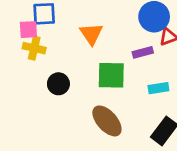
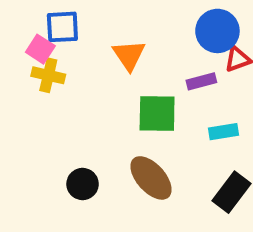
pink square: (28, 30) -> (40, 49), turned 36
black circle: (58, 84) -> (83, 184), moved

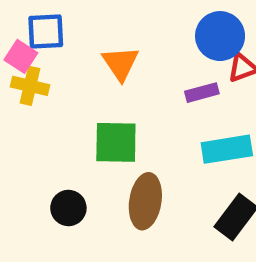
green square: (157, 114) -> (116, 142), moved
cyan rectangle: (223, 132) -> (227, 149), size x1.5
brown ellipse: (151, 178) -> (145, 201), turned 51

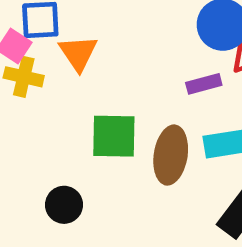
orange triangle: (120, 63) -> (78, 53), moved
brown ellipse: (145, 201) -> (171, 155), moved

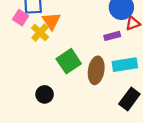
yellow cross: (24, 77) -> (40, 33), moved, turned 30
green square: (114, 136) -> (69, 61), turned -35

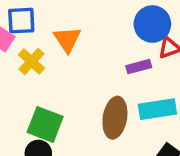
orange triangle: (51, 21) -> (67, 39), moved
green square: (69, 61) -> (45, 124), moved, turned -35

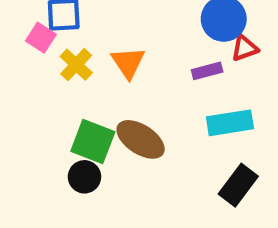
orange triangle: (67, 39) -> (128, 63), moved
brown ellipse: (115, 118) -> (141, 139), moved, turned -66

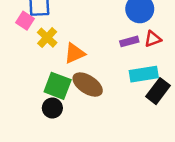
red triangle: (244, 48) -> (153, 39), moved
orange triangle: (128, 63) -> (75, 53), moved, turned 40
black rectangle: (238, 185) -> (158, 91), moved

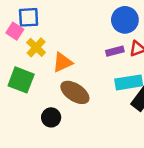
green square: (58, 86) -> (21, 80), moved
black circle: (52, 108) -> (51, 117), moved

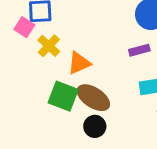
green square: (21, 80) -> (63, 96), moved
black circle: (51, 117) -> (95, 126), moved

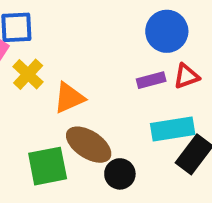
green square: (63, 96) -> (48, 166), moved, turned -32
black circle: (95, 126) -> (120, 174), moved

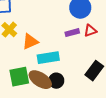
cyan rectangle: (173, 129) -> (48, 58), moved
brown ellipse: (89, 145) -> (40, 80), moved

